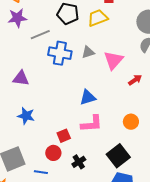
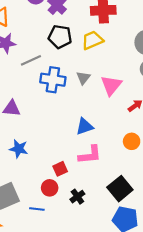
gray triangle: (88, 52) -> (83, 78), turned -32
orange circle: (131, 122) -> (132, 141), moved

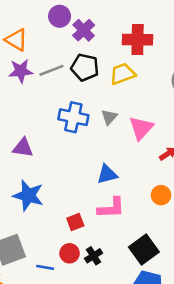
gray line: (31, 60) -> (51, 70), moved
blue star: (19, 149) -> (28, 195), size x1.4
red circle: (50, 188) -> (70, 253), moved

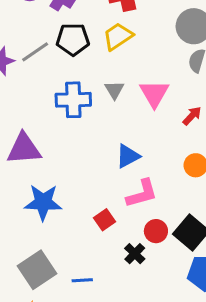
purple triangle: (23, 148) -> (24, 149), size x1.4
red circle: (70, 253) -> (156, 231), moved

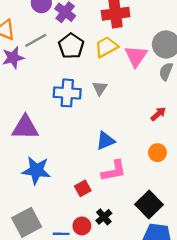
black pentagon: (73, 39) -> (71, 46), turned 30
gray line: (35, 52) -> (36, 40), moved
pink triangle: (154, 94) -> (136, 56), moved
red circle: (156, 231) -> (82, 226), moved

